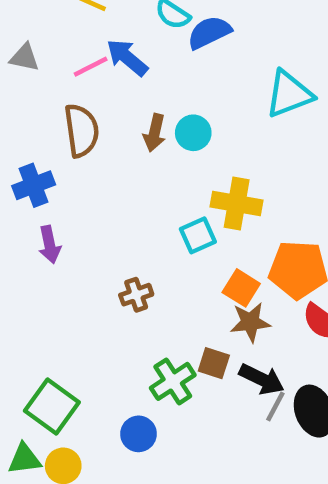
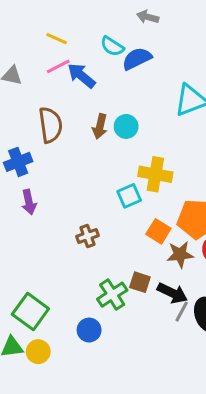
pink line: (91, 67) -> (58, 66), moved
brown star: (250, 322) -> (180, 254), moved

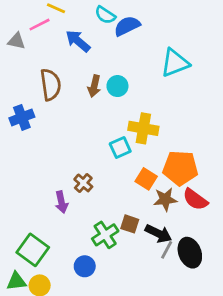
pink line: (58, 66) -> (40, 25), moved
purple arrow: (29, 202) -> (61, 202), moved
brown cross: (88, 236) -> (83, 183), turned -30

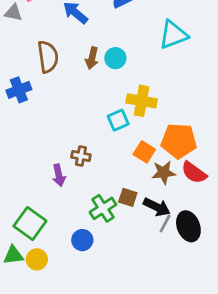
brown cross: (83, 183) -> (81, 156), turned -30

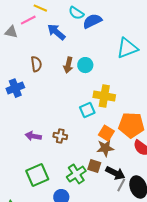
brown semicircle: (48, 57) -> (36, 64), size x0.7
brown star: (164, 173) -> (105, 148), moved
purple arrow: (59, 175) -> (33, 136), moved, turned 112
green square: (30, 224) -> (37, 175), moved, turned 30

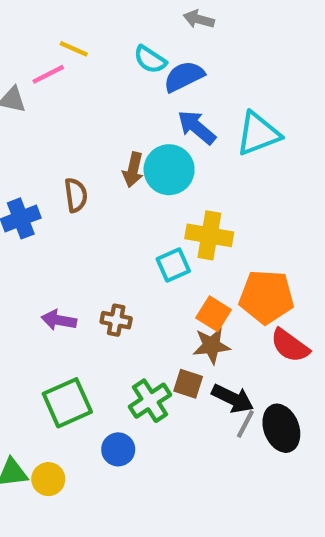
blue arrow: (56, 32) -> (197, 127), moved
brown semicircle: (36, 64) -> (76, 195), moved
cyan circle: (85, 65) -> (169, 170), size x1.5

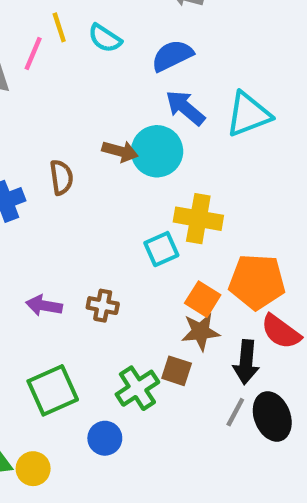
yellow line: (74, 49) -> (59, 27), turned 48
cyan semicircle: (150, 59) -> (105, 38), moved
pink line: (48, 74) -> (33, 53), turned -40
brown arrow: (133, 170) -> (120, 151), turned -88
black arrow: (233, 399) -> (246, 362), moved, turned 69

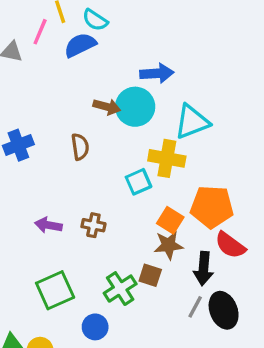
blue semicircle: (172, 56) -> (80, 45), moved
blue arrow: (185, 108) -> (157, 73), turned 136
cyan triangle: (248, 114) -> (192, 122), moved
brown semicircle: (61, 177) -> (80, 147), moved

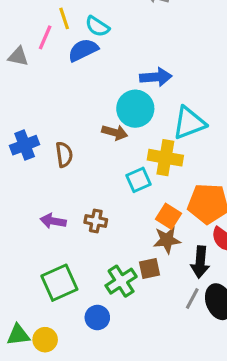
brown arrow: (107, 107) -> (115, 132), moved
brown semicircle: (80, 147) -> (64, 155), moved
brown square: (150, 275) -> (150, 268), turned -30

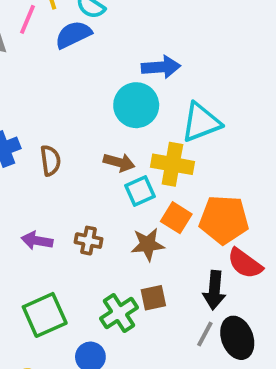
brown arrow: (115, 132) -> (119, 162), moved
orange square: (169, 216) -> (176, 218), moved
brown star: (167, 240) -> (148, 244), moved

